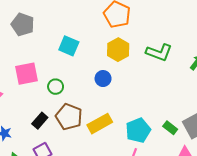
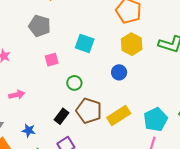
pink square: (26, 74) -> (52, 60), moved, size x0.6

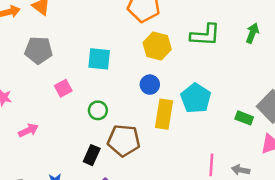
pink arrow: (17, 95) -> (28, 130), moved
yellow rectangle: (119, 115) -> (164, 114), moved, turned -35
cyan pentagon: (155, 120) -> (196, 98), moved

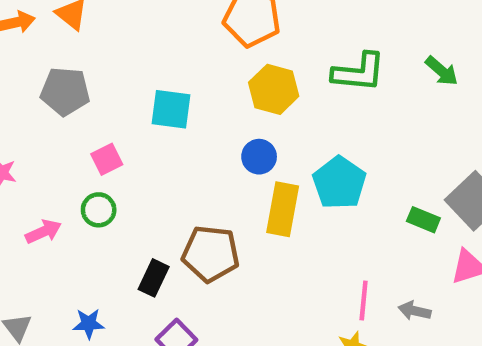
green arrow: (252, 33) -> (442, 71), turned 108
green circle: (98, 110) -> (99, 210), moved

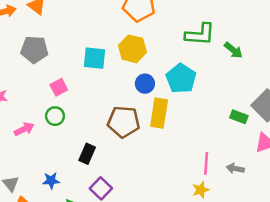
green arrow: (442, 71) -> (233, 50), moved
yellow hexagon: (274, 89) -> (132, 49), moved
cyan pentagon: (339, 183) -> (181, 79), moved
brown pentagon: (211, 254) -> (124, 122), moved

